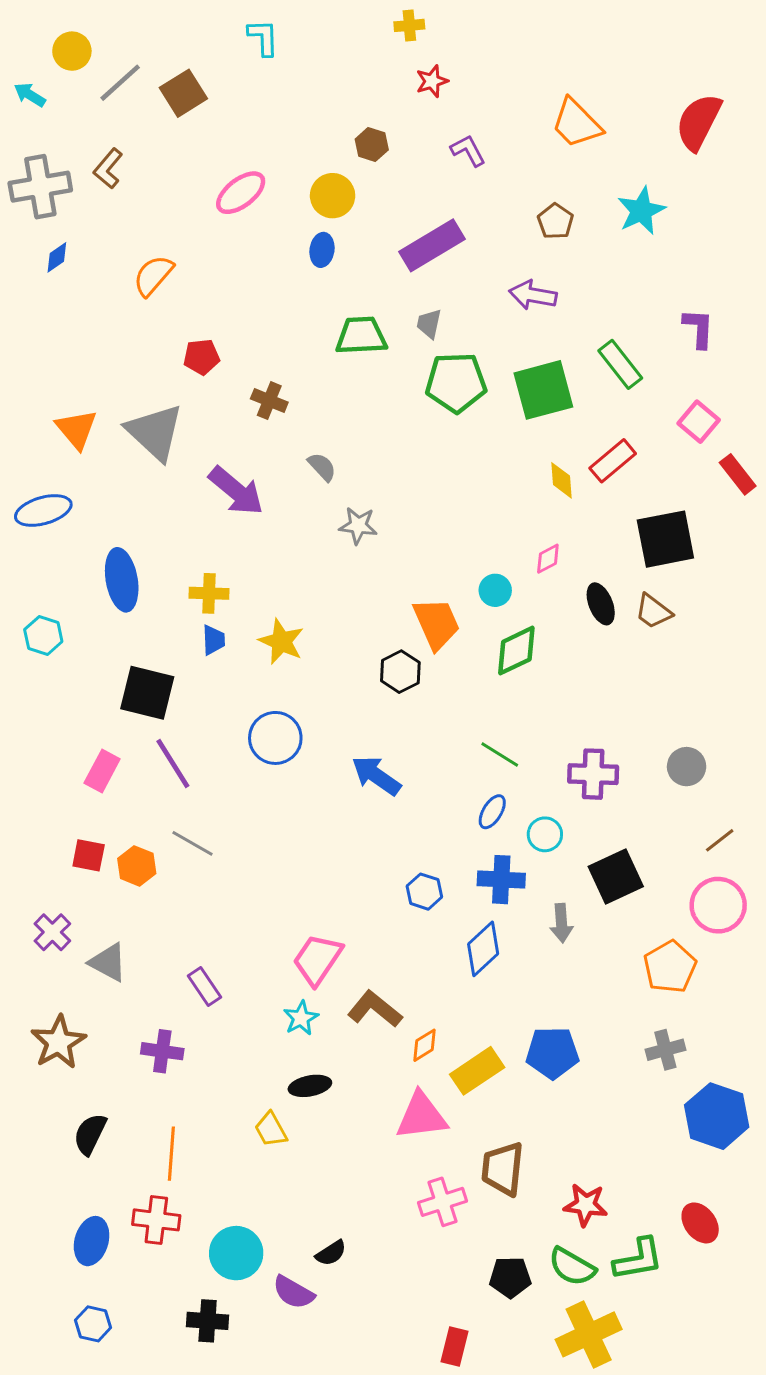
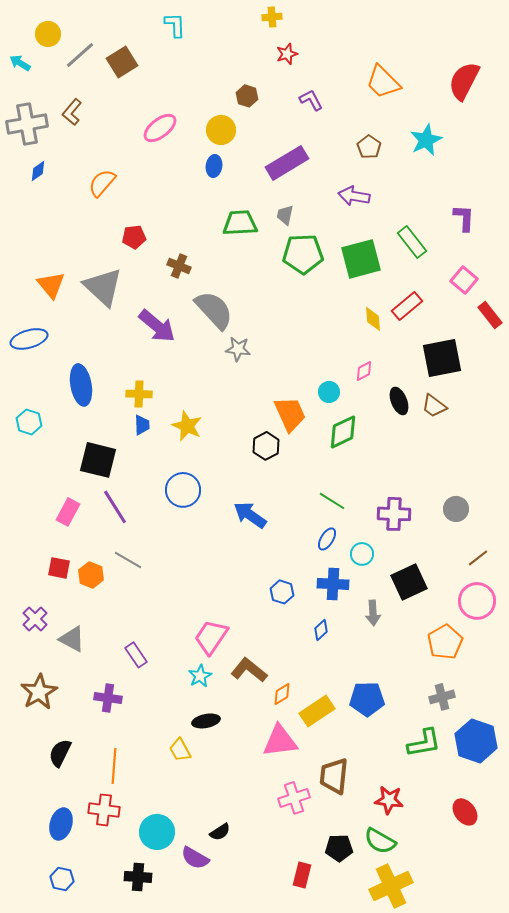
gray semicircle: (322, 467) -> (214, 310), size x2.0
blue diamond: (483, 949) -> (321, 630), size x0.6
green L-shape: (638, 1259) -> (424, 743), moved
red rectangle: (455, 1346) -> (302, 875), moved

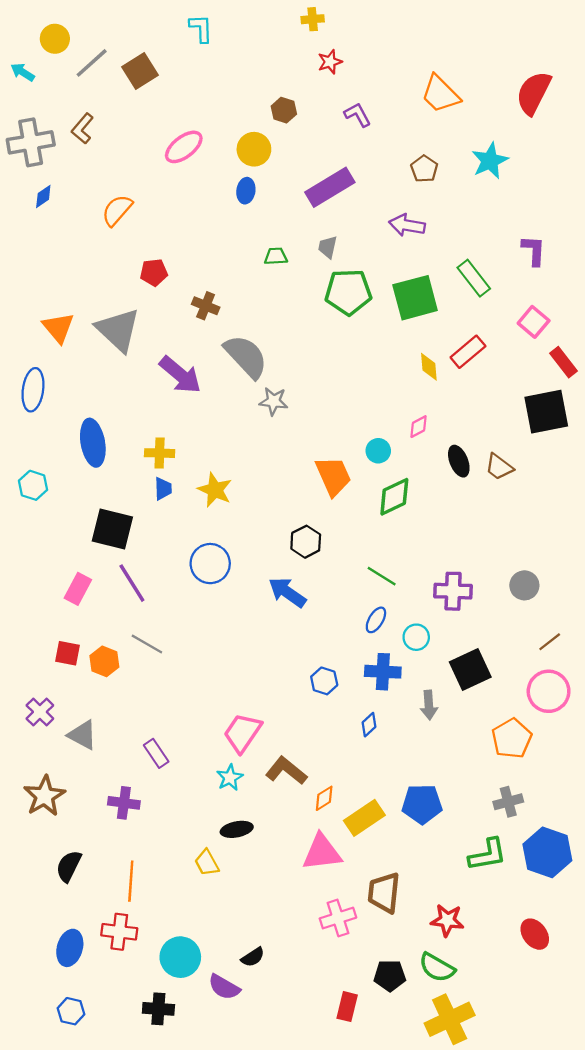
green trapezoid: (240, 223) -> (276, 256), size x0.6
blue ellipse: (29, 339) -> (33, 390), turned -66
black square: (442, 358) -> (546, 412), moved
black hexagon: (266, 446) -> (306, 542), moved

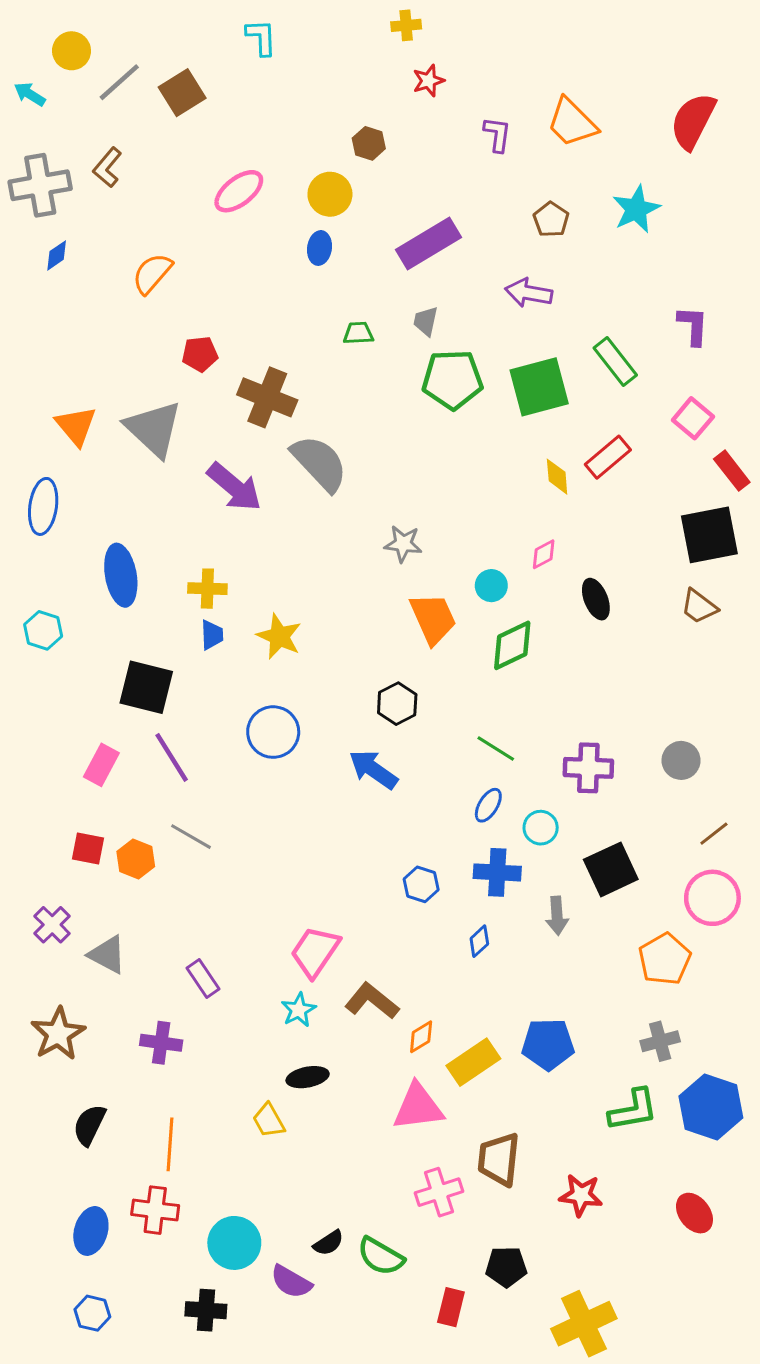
purple L-shape: (358, 115) -> (497, 134), moved, turned 36
brown cross: (206, 306) -> (267, 397), size x1.6
gray star: (274, 401) -> (403, 544), moved
brown trapezoid: (499, 467) -> (699, 607), moved
green semicircle: (437, 967) -> (381, 1256), moved

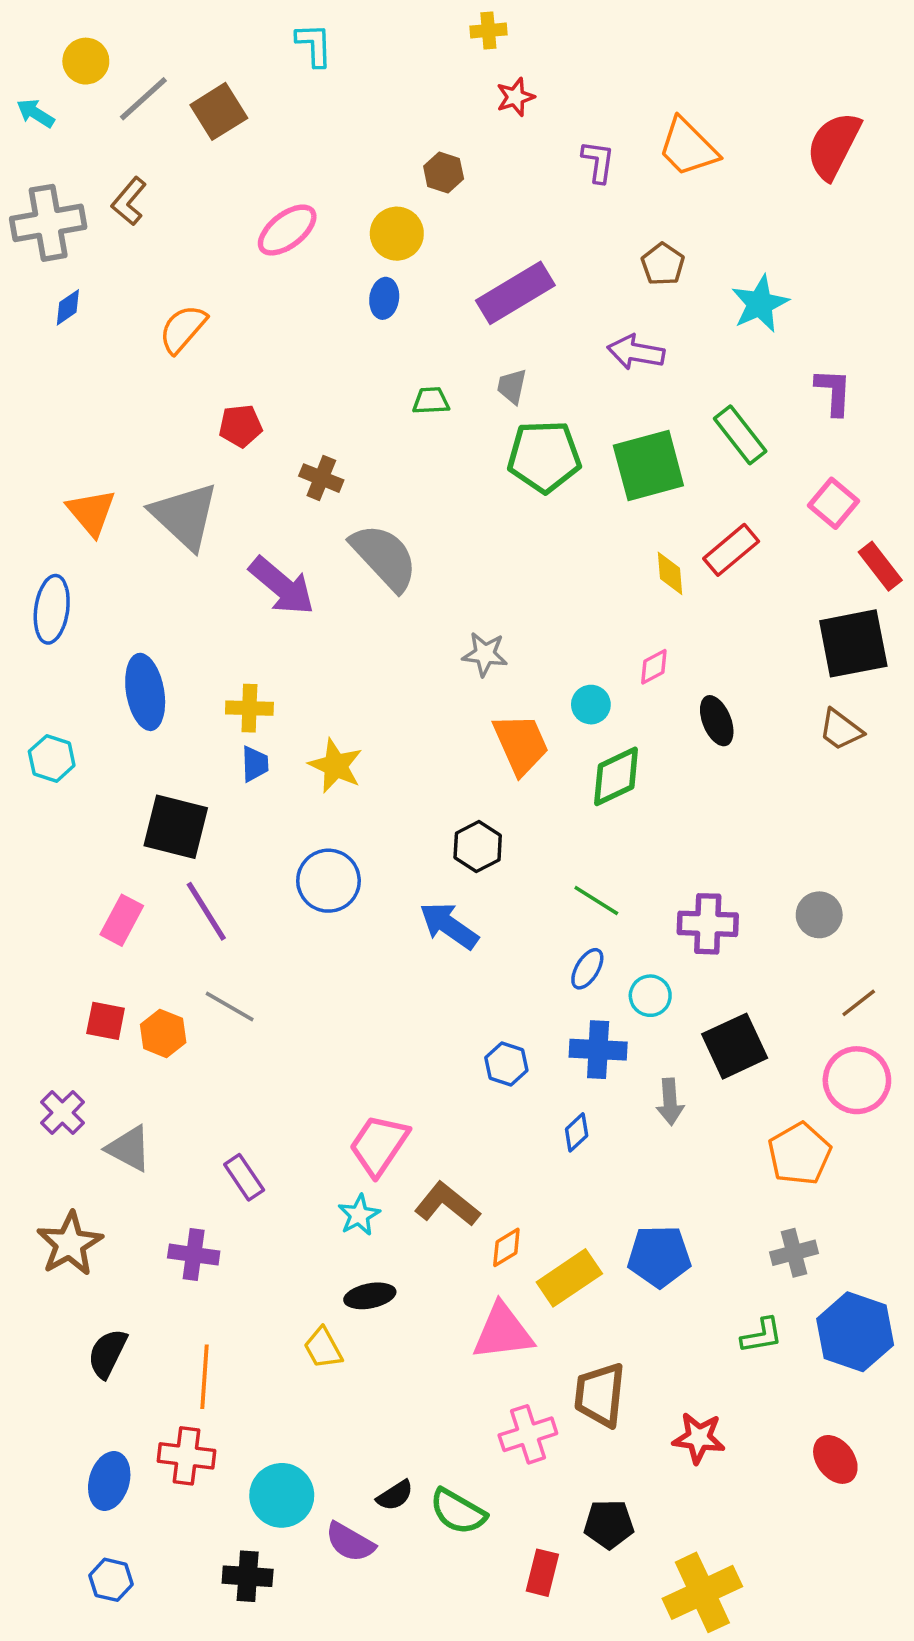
cyan star: (636, 209) -> (760, 304), moved
brown cross: (267, 397) -> (321, 478), size x0.6
green L-shape: (633, 1110) -> (762, 1335), size x0.7

